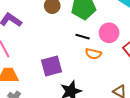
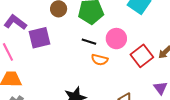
purple square: (52, 66) -> (39, 38), moved

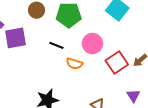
black line: (89, 42) -> (56, 45), moved

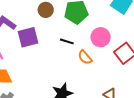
orange semicircle: (74, 64) -> (85, 57), turned 35

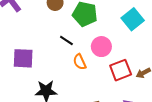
purple square: (28, 37) -> (23, 58), moved

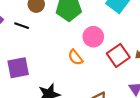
black line: (66, 40) -> (22, 26), moved

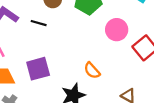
orange semicircle: (75, 57) -> (92, 70), moved

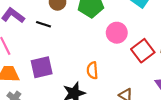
orange semicircle: (92, 70) -> (92, 70), turned 35

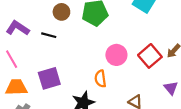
pink circle: (117, 33) -> (116, 55), moved

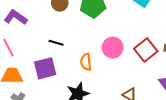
black line: (49, 35) -> (56, 43), moved
orange semicircle: (100, 79) -> (86, 62), moved

